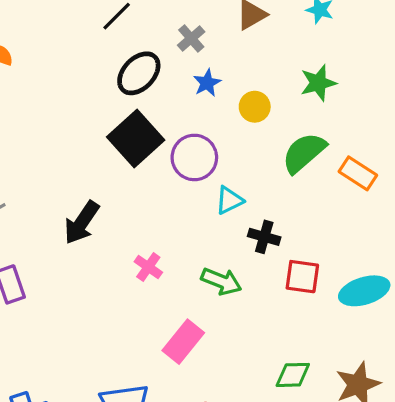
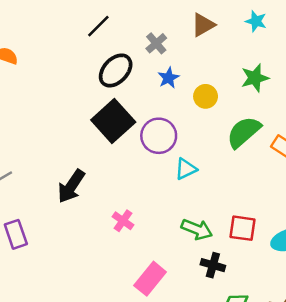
black cross: (264, 237) -> (213, 265), moved
green arrow: (221, 281) -> (197, 229), moved

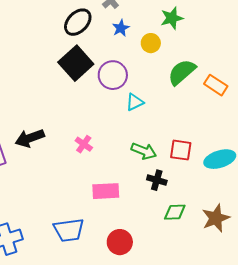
green star: (255, 78) -> (172, 18), moved
black arrow: (71, 186) -> (30, 138), moved, turned 36
pink rectangle: (150, 279) -> (106, 191), turned 48

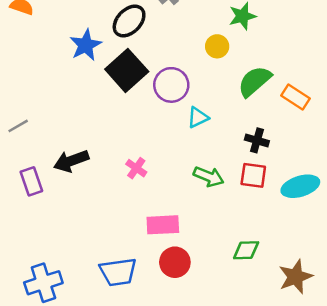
blue star: (121, 28) -> (86, 45), moved, size x1.5
black cross: (157, 180) -> (257, 140), moved
brown star: (216, 218) -> (296, 277), moved
red circle: (120, 242) -> (175, 262), moved

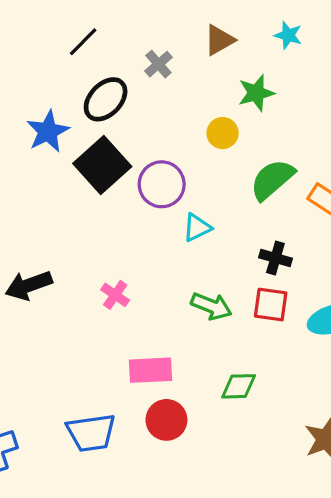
green diamond: (246, 250) -> (239, 386), moved

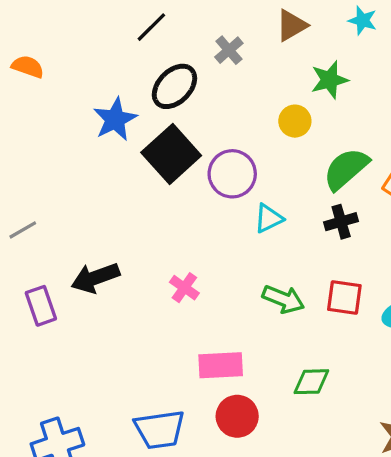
black cross: (275, 258) -> (341, 222), moved, turned -32

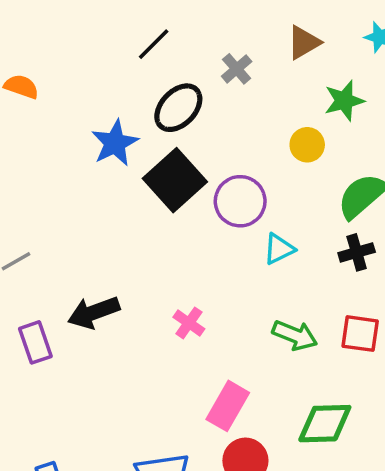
pink rectangle: (221, 365) -> (228, 406), turned -57
green diamond: (311, 382) -> (325, 424), size x1.4

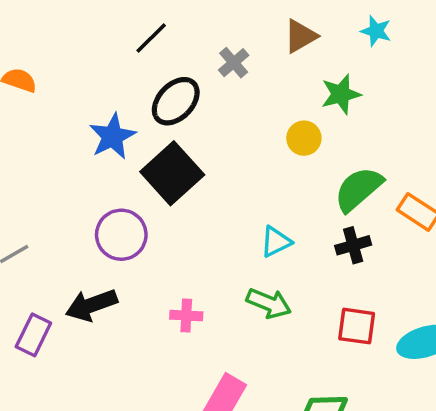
purple circle: (240, 201) -> (121, 235), moved
pink cross: (189, 323) -> (186, 316), turned -32
green arrow: (295, 335) -> (269, 303), moved
purple rectangle: (35, 342) -> (33, 335), turned 45

